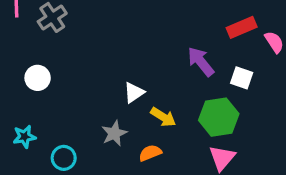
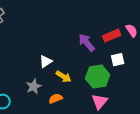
red rectangle: (242, 27) -> (112, 36), moved
white square: (242, 78) -> (118, 60), moved, turned -32

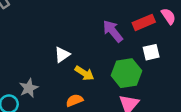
gray star: (34, 87) -> (29, 88), moved

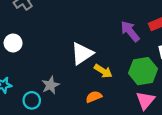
white triangle: (62, 55) -> (82, 54), size x1.5

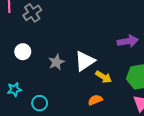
purple arrow: (130, 31) -> (128, 41), turned 120
gray star: (50, 85) -> (56, 62), moved

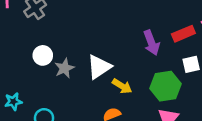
purple arrow: (128, 41) -> (151, 43), turned 78
white circle: (23, 52) -> (43, 55), moved

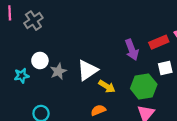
cyan star: (13, 101) -> (22, 76), moved

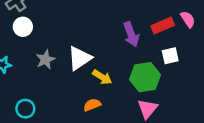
white circle: (40, 60) -> (23, 27), moved

